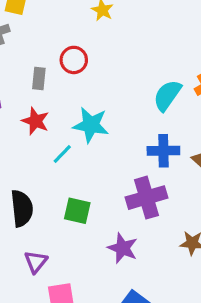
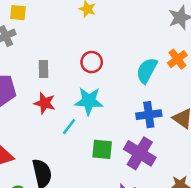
red circle: (74, 60) -> (92, 62), moved
purple cross: (146, 198) -> (140, 153), turned -36
green square: (77, 211) -> (102, 149), moved

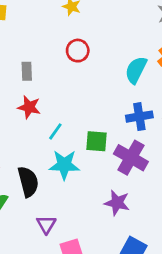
red circle: (92, 62) -> (78, 51), moved
cyan star: (89, 101) -> (64, 165), moved
green square: (102, 149) -> (97, 141), moved

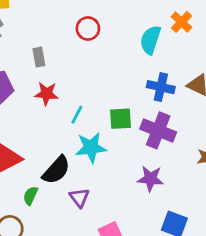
blue cross: (139, 117) -> (161, 87), turned 30
black semicircle: (28, 182) -> (56, 170), turned 64
purple triangle: (46, 224) -> (79, 198), moved

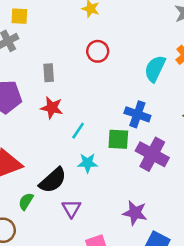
blue cross: (161, 87) -> (137, 114), moved
cyan star: (91, 148) -> (88, 163), size x0.7
purple star: (150, 179) -> (135, 213), moved

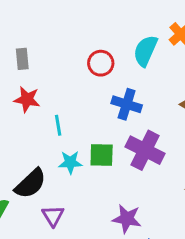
red circle: (98, 51) -> (101, 63), moved
cyan line: (78, 131) -> (58, 125), turned -42
green square: (118, 139) -> (102, 155), moved

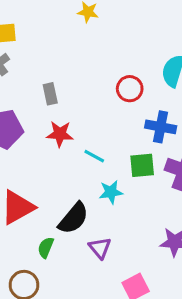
cyan line: (58, 125) -> (94, 156), turned -45
green square: (102, 155) -> (142, 165), moved

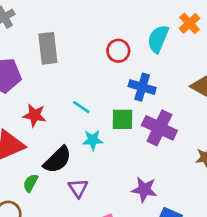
gray rectangle: (50, 94) -> (48, 48), size x1.6
red star: (60, 134) -> (34, 115), moved

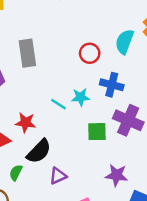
red star: (34, 115) -> (25, 123), moved
green square: (122, 119) -> (97, 132), moved
cyan star: (93, 140) -> (81, 97), moved
purple triangle: (78, 188) -> (58, 176), turned 42

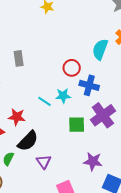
gray rectangle: (27, 53) -> (19, 58), size x0.7
red circle: (90, 53) -> (72, 68), moved
purple cross: (128, 120) -> (103, 115), turned 30
purple triangle: (58, 176) -> (44, 162), turned -42

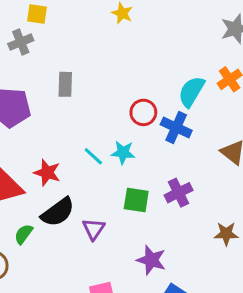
blue cross: (89, 85) -> (176, 127), moved
purple cross: (103, 115) -> (179, 193), size x0.7
purple triangle: (44, 162) -> (94, 229), moved

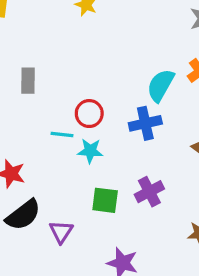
red circle: (143, 112) -> (89, 114), moved
blue cross: (176, 127) -> (145, 123), turned -36
cyan line: (93, 156) -> (62, 135), moved, turned -35

